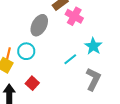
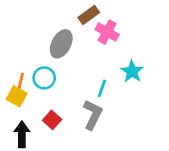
cyan line: (70, 59) -> (102, 88), turned -32
gray L-shape: (93, 79) -> (93, 115), moved

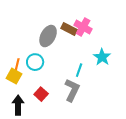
brown rectangle: (89, 15) -> (69, 29), moved, turned 63

